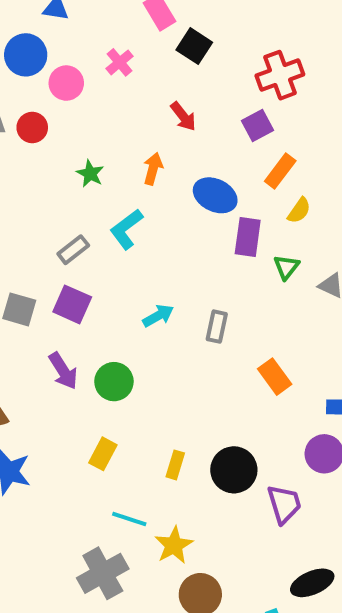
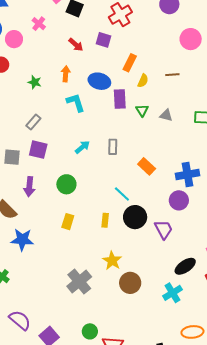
purple square: (258, 126) -> (103, 40), moved, turned -35
cyan L-shape: (126, 229) -> (76, 103), moved, turned 120
purple arrow: (63, 371) -> (29, 187), moved, turned 48
cyan line: (129, 519) -> (122, 194), moved, turned 36

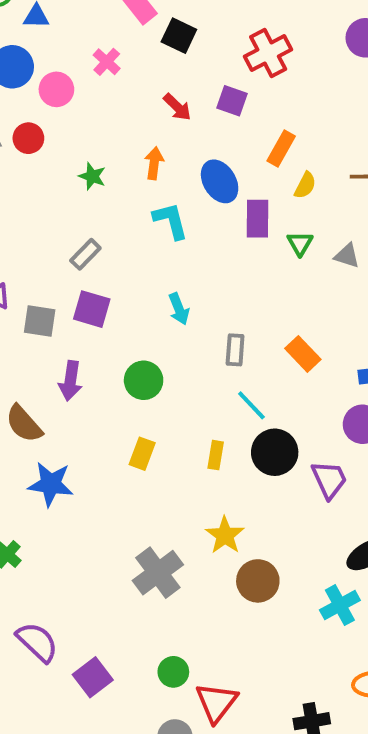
blue ellipse: (99, 81) -> (220, 181), turned 40
cyan arrow: (82, 147) -> (179, 309), turned 105
gray rectangle: (113, 147) -> (235, 350), moved

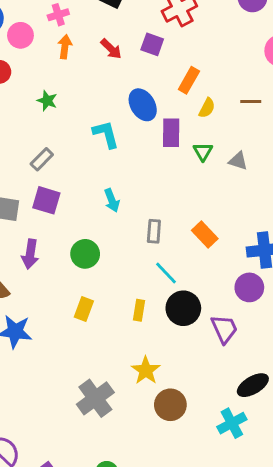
pink cross: (107, 62) -> (58, 15), turned 30
orange arrow: (154, 163) -> (65, 47), moved

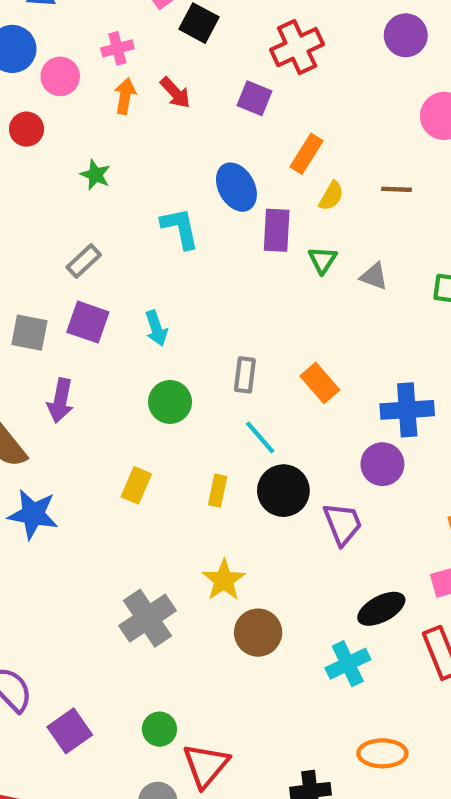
red arrow: (111, 49) -> (175, 93), moved
cyan arrow: (112, 200) -> (156, 328), moved
green circle: (85, 254) -> (170, 402), moved

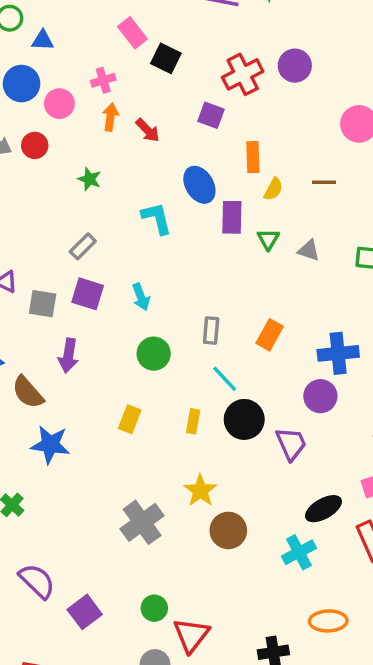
purple circle: (406, 35) -> (295, 66), moved
red arrow: (175, 93) -> (148, 130), moved
orange rectangle: (306, 154) -> (253, 157), turned -32
orange rectangle: (320, 383) -> (270, 335), turned 72

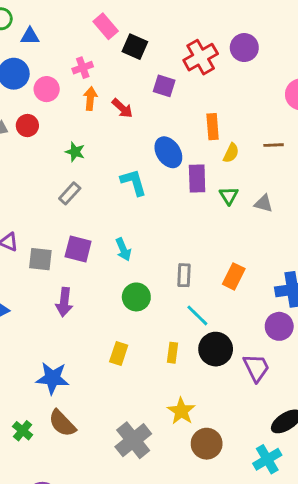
purple square: (211, 115) -> (164, 86), moved
gray rectangle: (83, 246) -> (70, 193), moved
brown semicircle: (28, 392) -> (62, 423), moved

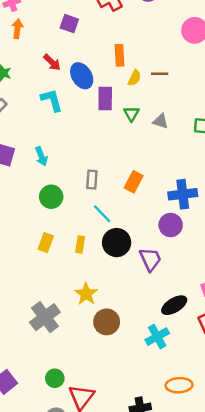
purple square: (164, 86) -> (69, 24), moved
red arrow: (122, 108) -> (52, 62), moved
brown line: (274, 145) -> (160, 74), moved
yellow rectangle: (119, 354) -> (46, 243), moved

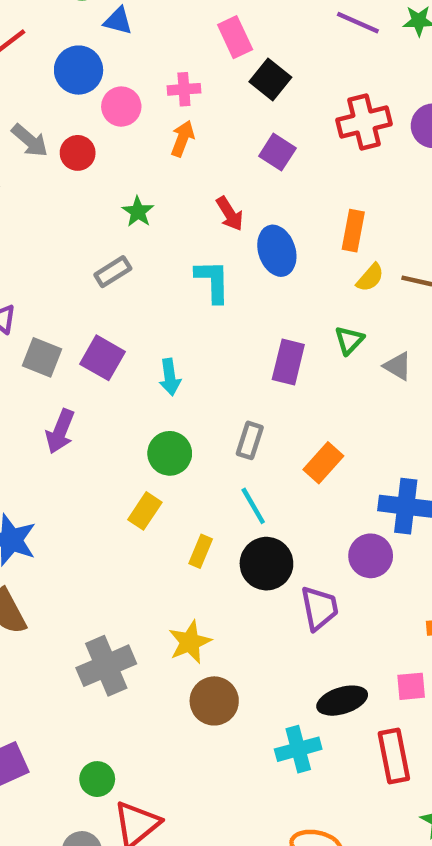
purple rectangle: (105, 99) -> (288, 362), moved
yellow rectangle: (46, 243) -> (145, 511), moved

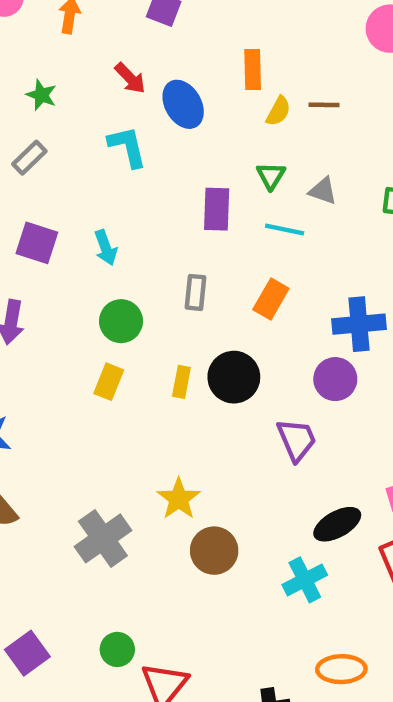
cyan line: (253, 506) -> (285, 230), moved, turned -36
yellow rectangle: (201, 551) -> (181, 382), moved
black circle: (266, 564) -> (234, 377), moved

